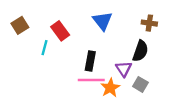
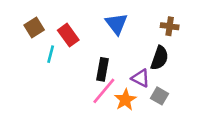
brown square: (20, 25) -> (34, 28), moved
purple triangle: (124, 69) -> (141, 78), turned -30
pink line: (91, 80) -> (104, 91), turned -50

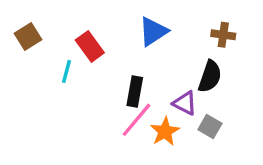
blue triangle: (116, 24) -> (153, 31), turned 35
brown square: (34, 28) -> (28, 36), moved

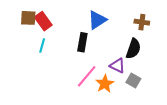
brown square: (28, 36) -> (28, 18), moved, turned 35
red rectangle: (90, 46) -> (43, 21), moved
black rectangle: (135, 91) -> (82, 42), moved

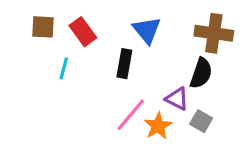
blue triangle: (97, 20) -> (147, 30), turned -36
red rectangle: (43, 21) -> (83, 32), moved
brown cross: (142, 22) -> (214, 33), size x1.6

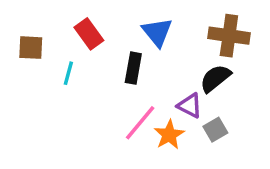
brown square: (43, 27) -> (31, 48), moved
black semicircle: (201, 73) -> (215, 78), turned -148
gray square: (201, 121) -> (215, 130), turned 30

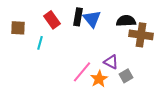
brown cross: (229, 36) -> (141, 35), moved
black rectangle: (133, 68) -> (78, 17), moved
black semicircle: (215, 78) -> (126, 21), moved, turned 36

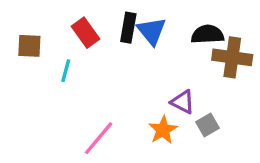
pink line: (82, 72) -> (99, 138), moved

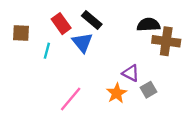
black rectangle: (128, 28) -> (92, 20), turned -60
blue triangle: (151, 31) -> (82, 42), moved

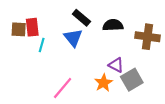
red rectangle: (61, 24) -> (32, 27), moved, turned 30
black semicircle: (148, 25) -> (113, 25), moved
gray square: (148, 90) -> (132, 80), size x1.5

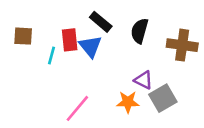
black semicircle: (113, 25) -> (140, 31), turned -72
red rectangle: (32, 27) -> (70, 40), moved
orange star: (103, 83) -> (128, 102), turned 30

